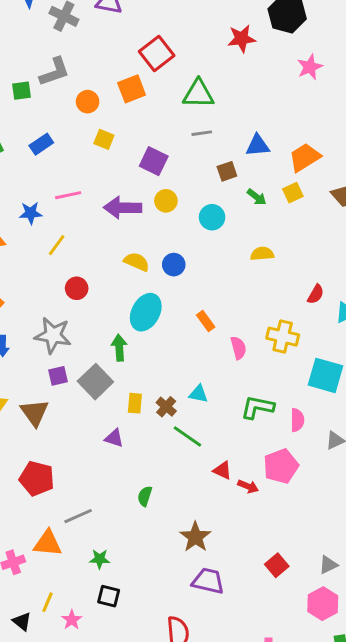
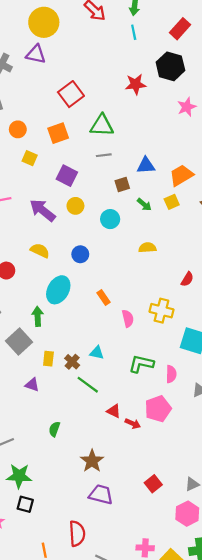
orange square: (132, 89) -> (58, 133), moved
purple arrow: (123, 208) -> (43, 210), turned 36
yellow semicircle: (137, 262) -> (40, 251), moved
green star: (100, 559) -> (19, 476), size x1.6

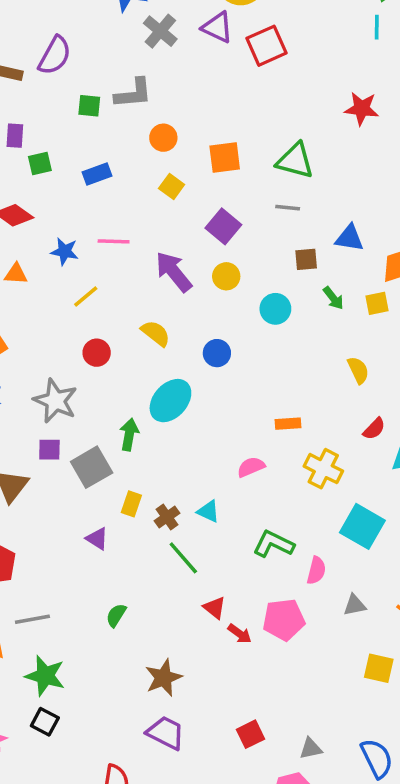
red square: (71, 94) -> (267, 46), moved
yellow semicircle: (147, 248) -> (358, 370), moved, turned 56
orange rectangle: (103, 298) -> (288, 424), moved, turned -72
pink semicircle: (128, 318) -> (251, 467), moved, turned -112

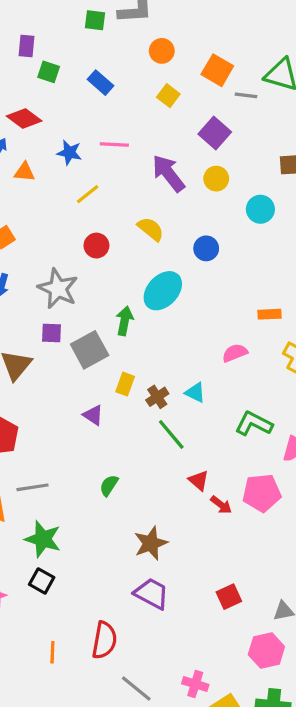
orange square: (225, 157) -> (217, 70), turned 36
green square: (40, 163) -> (49, 72), turned 30
blue rectangle: (97, 174) -> (101, 83), turned 60
gray line: (288, 208) -> (246, 95), moved

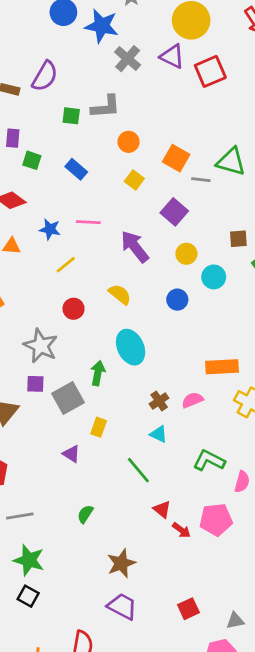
yellow circle: (216, 179) -> (186, 254), moved
blue circle: (206, 248) -> (177, 300), moved
cyan ellipse: (163, 291) -> (131, 347), turned -68
orange rectangle: (270, 314) -> (222, 367), size x1.6
brown cross: (157, 397) -> (159, 401), moved

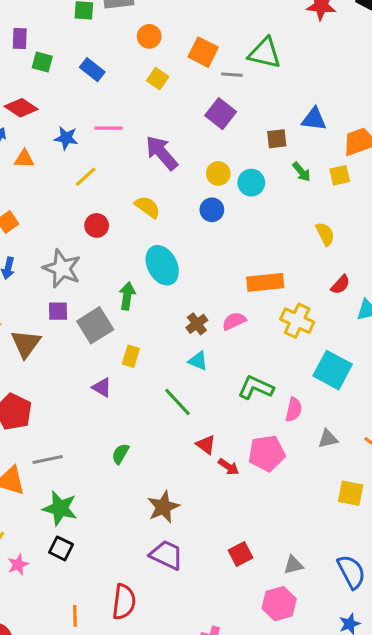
purple square: (174, 212) -> (221, 114), moved
yellow circle: (186, 254) -> (218, 173), moved

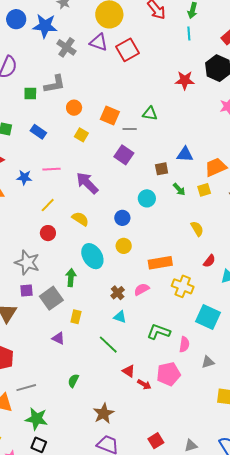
green triangle: (265, 53) -> (150, 113), size x0.7
yellow circle: (218, 173) -> (124, 246), moved
yellow line: (86, 177) -> (48, 205), moved

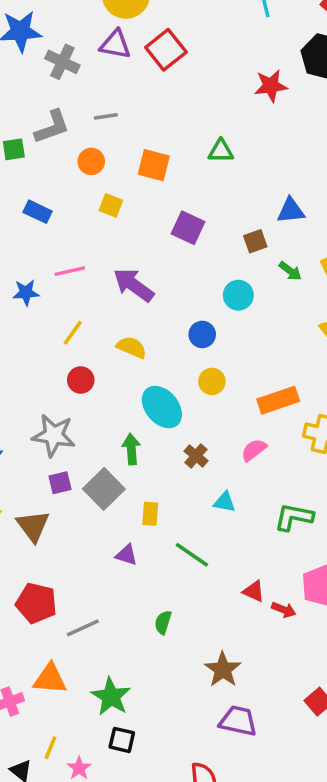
gray line: (130, 129) -> (106, 116), moved
brown cross: (118, 293) -> (196, 456), moved
green line: (108, 345) -> (192, 555), moved
gray line: (26, 388) -> (83, 628), moved
green star: (36, 419) -> (111, 697), turned 30

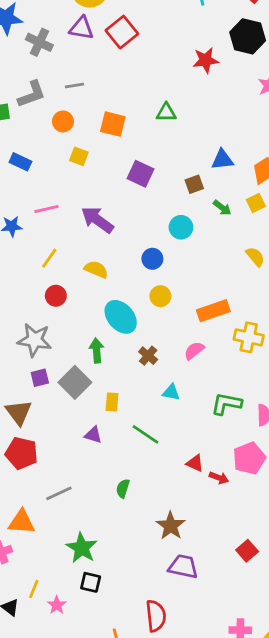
red pentagon: (36, 603) -> (22, 453), moved
orange triangle: (50, 679) -> (22, 522), moved

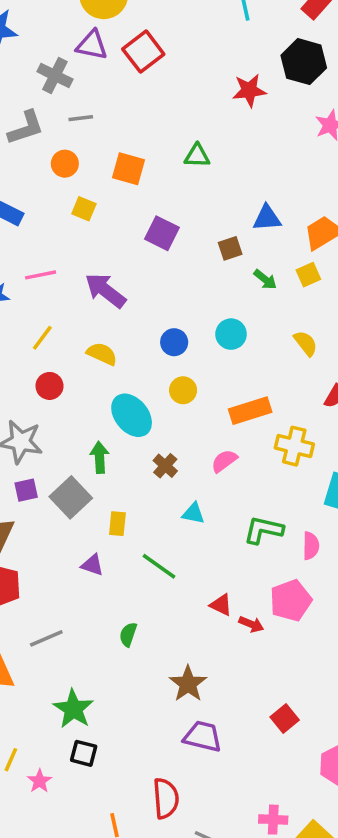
gray cross: (39, 42) -> (55, 75), moved
cyan circle: (181, 227) -> (231, 334), moved

